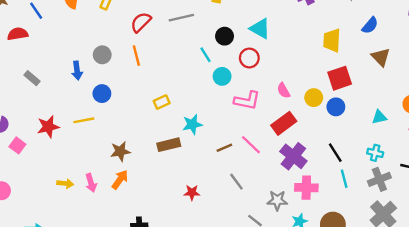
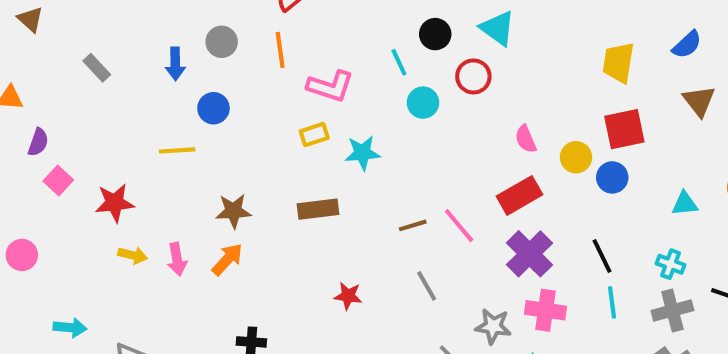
pink L-shape: (247, 101) -> (330, 86), moved
cyan star: (192, 124) -> (362, 153), moved
red star: (48, 127) -> (115, 203), moved

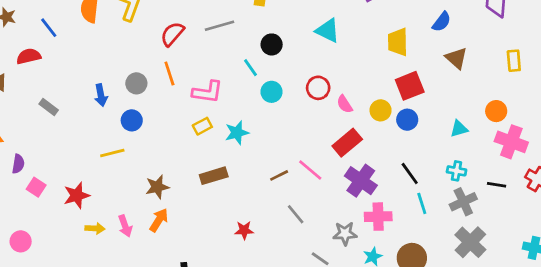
cyan triangle: (498, 28) -> (328, 31), moved
gray circle: (222, 42) -> (136, 83), moved
red circle: (473, 76) -> (318, 88), moved

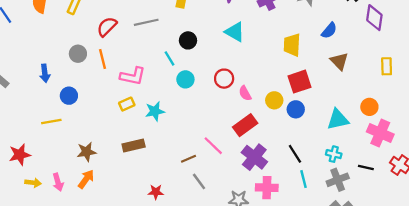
gray circle: (136, 83) -> (78, 54), moved
cyan triangle: (459, 129) -> (338, 119), size x1.5
brown line: (279, 175) -> (189, 159), moved

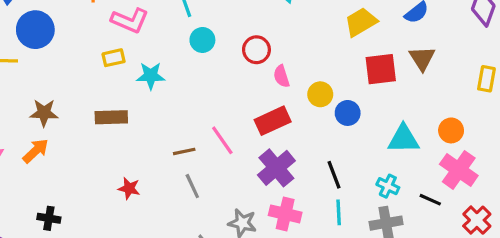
yellow trapezoid: (292, 45) -> (361, 22), turned 45
red square: (299, 82) -> (381, 69), moved
blue circle: (69, 96) -> (35, 30), size x1.5
black line: (366, 168) -> (430, 200), moved

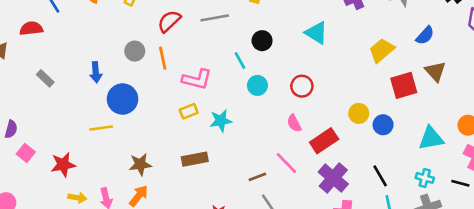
pink semicircle: (282, 76) -> (294, 123), moved

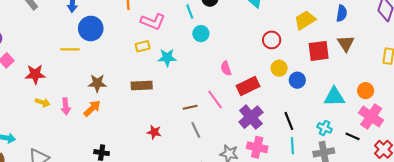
blue semicircle: (425, 36) -> (342, 13), turned -42
red circle: (302, 86) -> (272, 40), moved

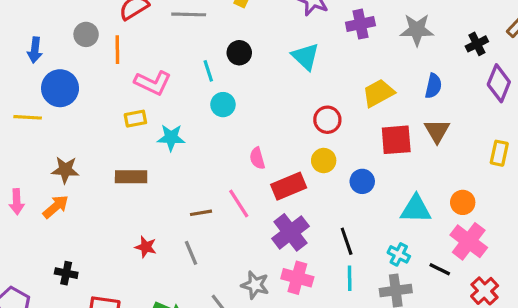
yellow circle: (279, 68) -> (324, 161), moved
gray line: (196, 130) -> (191, 253), moved

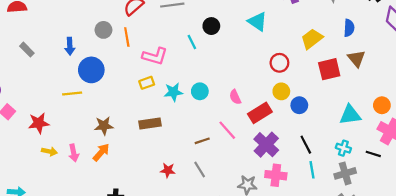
cyan circle: (223, 105) -> (200, 91), moved
blue circle: (362, 181) -> (299, 105), moved

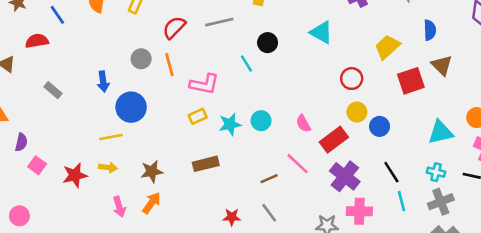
yellow arrow: (49, 151) -> (108, 167), moved

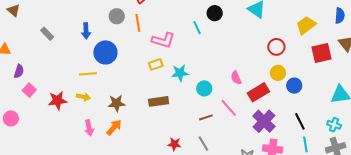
cyan circle: (261, 121) -> (204, 88), moved
pink circle: (19, 216) -> (11, 118), moved

